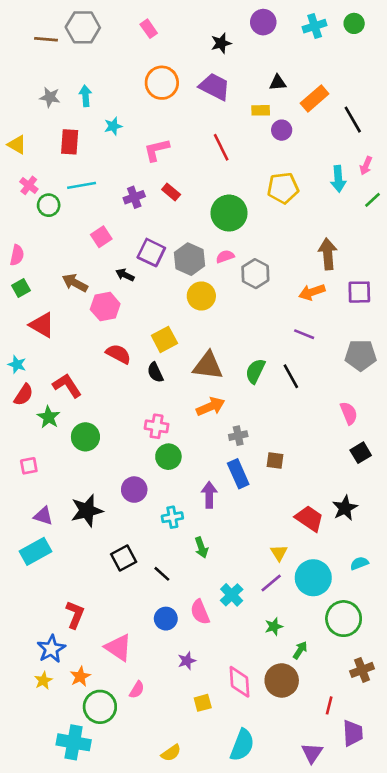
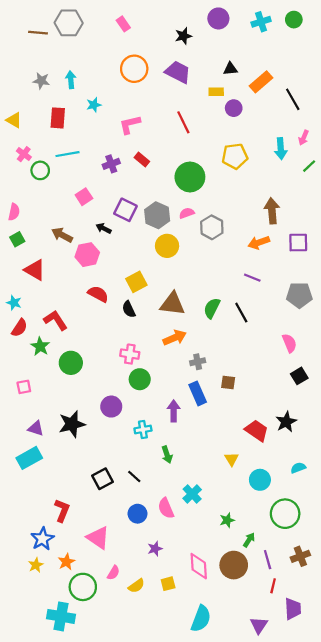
black square: (124, 558) -> (103, 479), moved
cyan circle: (313, 578) -> (260, 480), size x0.7
purple line: (271, 583) -> (268, 560), moved, turned -66
yellow semicircle: (171, 753) -> (136, 586), moved

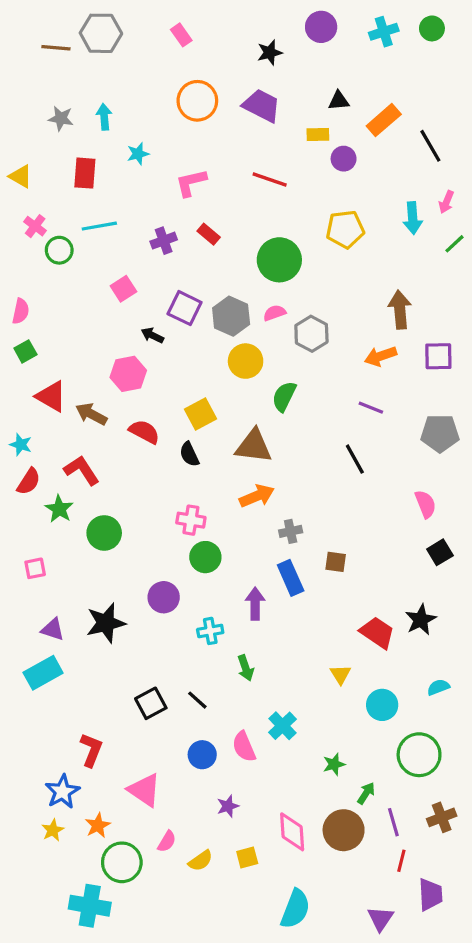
red line: (183, 122) -> (270, 179), turned -45
brown arrow: (62, 235) -> (91, 414), moved
green semicircle: (212, 308) -> (284, 396), moved

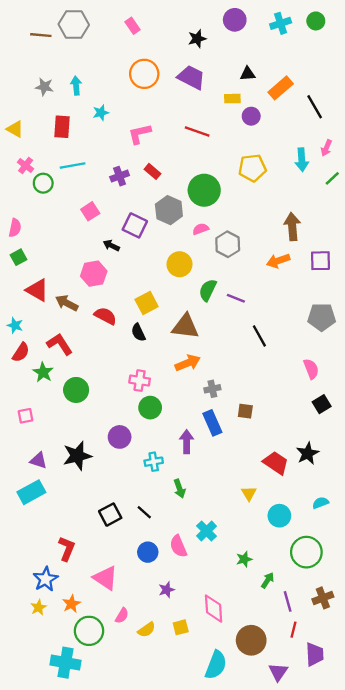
gray hexagon: (231, 316) -> (169, 210), moved
purple line: (371, 408) -> (236, 298), moved
brown circle: (344, 830) -> (251, 640), moved

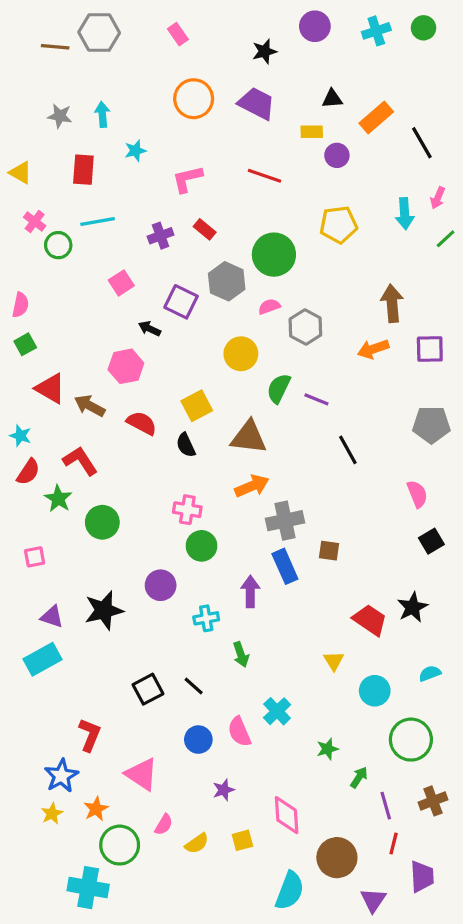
gray cross: (212, 389) -> (285, 521), size x1.6

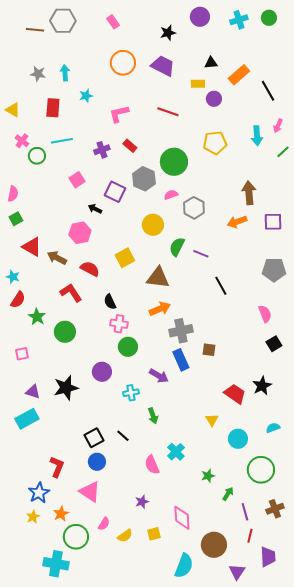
black semicircle: (186, 445) -> (110, 302), moved
red L-shape: (80, 461) -> (71, 293), moved
purple arrow: (250, 592) -> (159, 376), turned 120
blue circle: (198, 740) -> (97, 462), moved

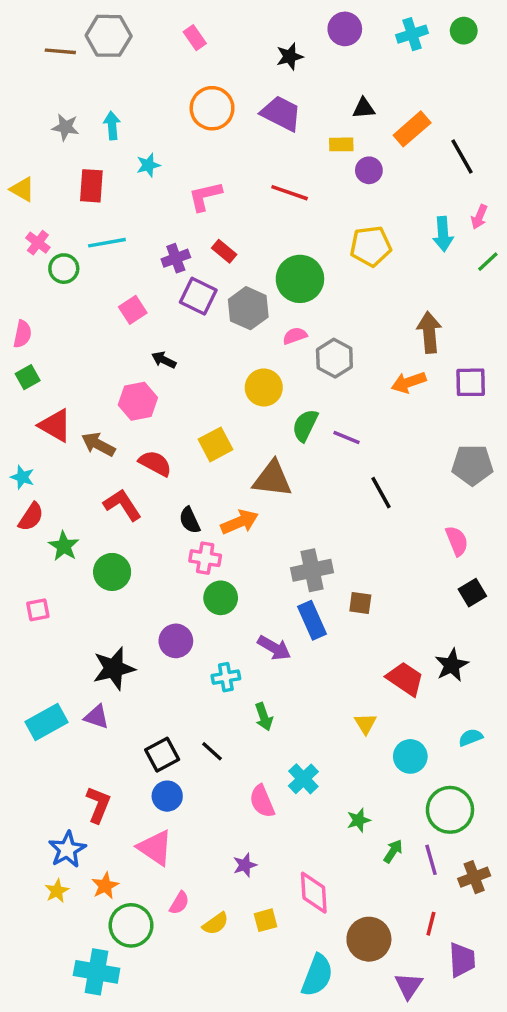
purple square: (115, 192) -> (198, 296), moved
orange arrow: (160, 309) -> (240, 522), moved
purple triangle: (33, 392) -> (97, 717), moved
purple line: (245, 512) -> (431, 860), moved

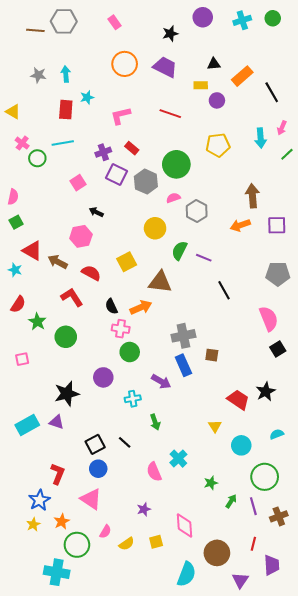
red rectangle: (91, 186) -> (66, 110), moved
cyan star: (22, 477) -> (15, 270), moved
pink semicircle: (457, 541) -> (269, 319), size x1.4

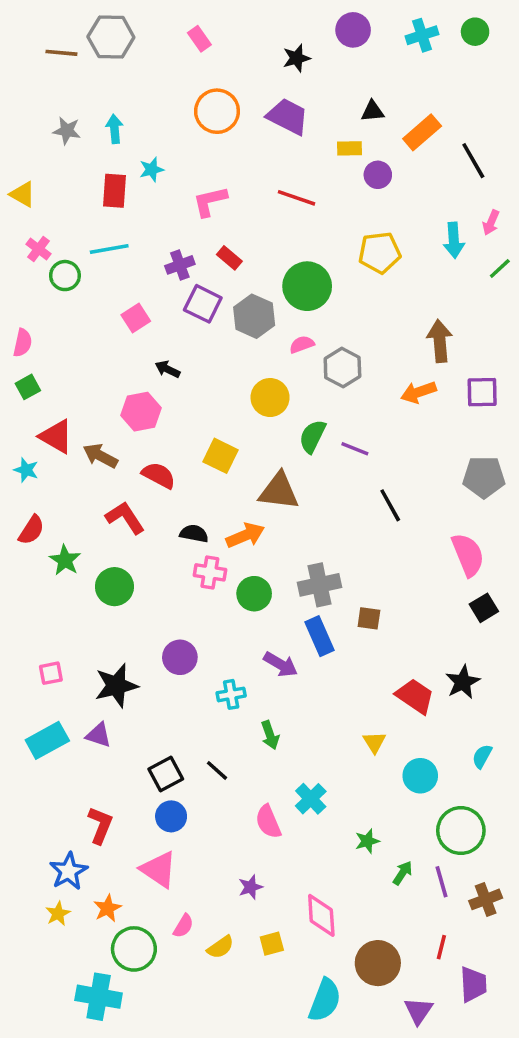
yellow square: (127, 262) -> (221, 456), turned -36
black semicircle: (111, 306) -> (194, 534), turned 126
green circle: (130, 352) -> (254, 594), moved
pink square: (22, 359) -> (51, 673), moved
cyan semicircle: (277, 434) -> (482, 756), turned -40

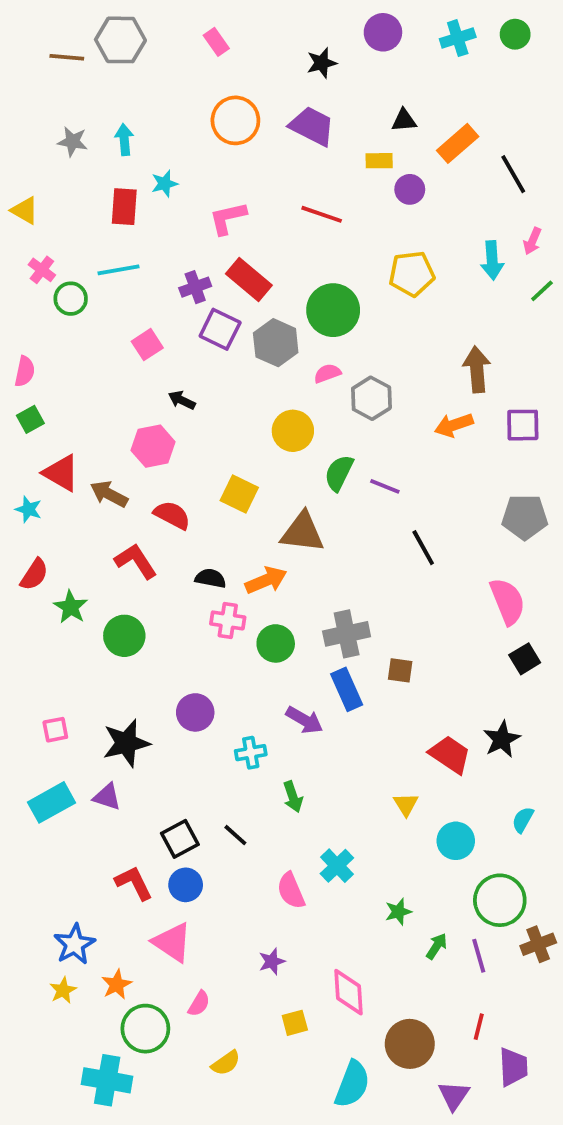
red rectangle: (229, 258) -> (249, 279), size x1.6
red L-shape: (100, 825) -> (134, 883), moved, turned -48
brown cross: (486, 899) -> (538, 944), moved
yellow semicircle: (221, 947) -> (226, 1063), moved

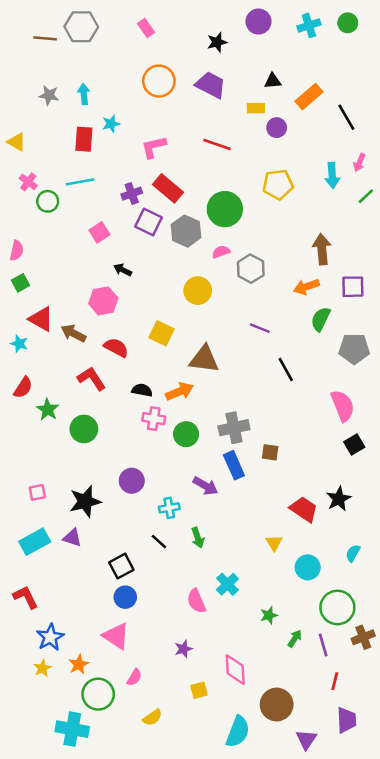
green semicircle: (339, 473) -> (321, 319), moved
black line: (235, 835) -> (159, 542), moved
red L-shape: (134, 883) -> (26, 597), moved
red line: (479, 1027) -> (335, 681), moved

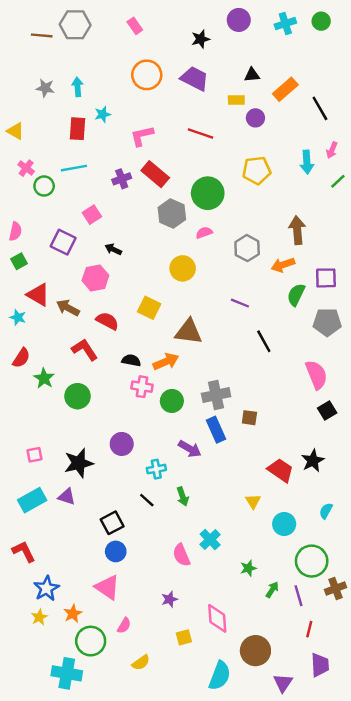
purple square: (149, 222) -> (63, 242), moved
gray hexagon: (251, 269) -> (247, 248), moved
purple square: (353, 287) -> (326, 278), moved

